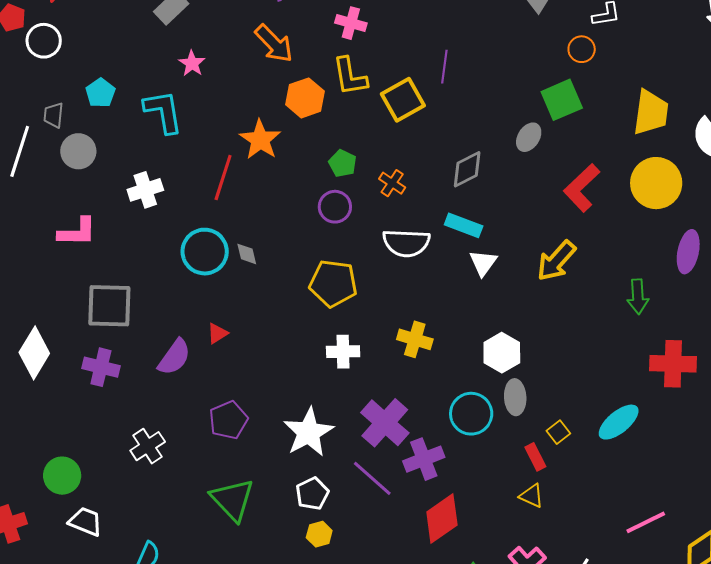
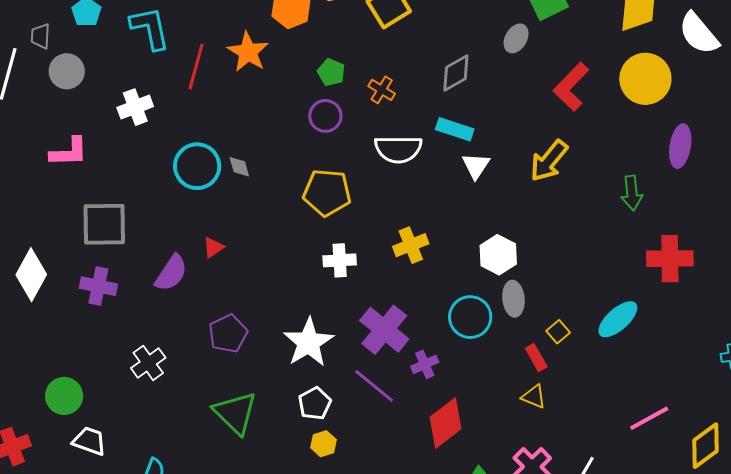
red line: (223, 177) -> (196, 66), moved
yellow cross: (415, 339) -> (411, 245), turned -36
purple cross: (424, 459) -> (425, 364), size x0.7

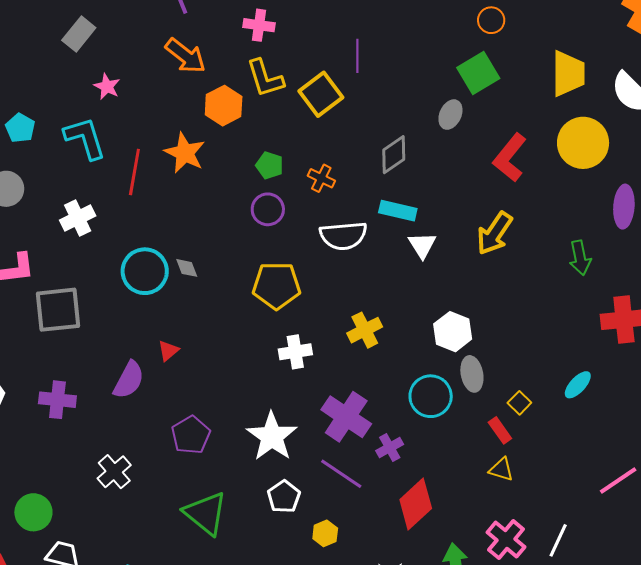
gray square: (104, 224) -> (58, 310), moved
cyan ellipse: (618, 319) -> (578, 385), size x0.7
yellow hexagon: (323, 444) -> (325, 533), moved

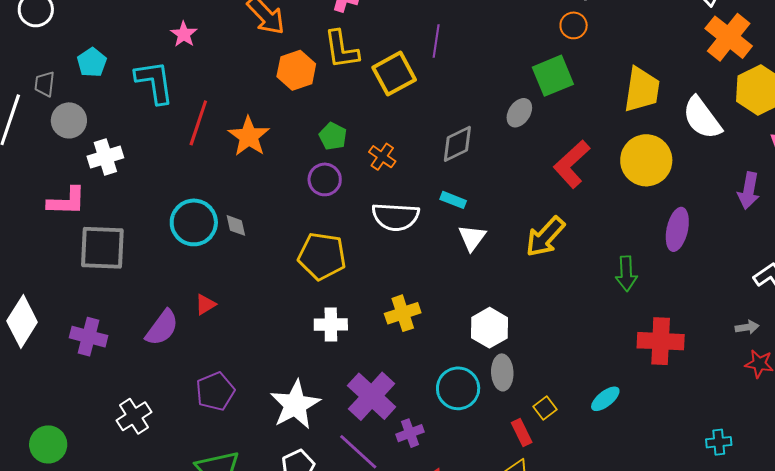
orange star: (185, 153) -> (249, 136), moved
cyan rectangle: (398, 211) -> (453, 200), size x0.7
white cross: (78, 218) -> (105, 157), moved

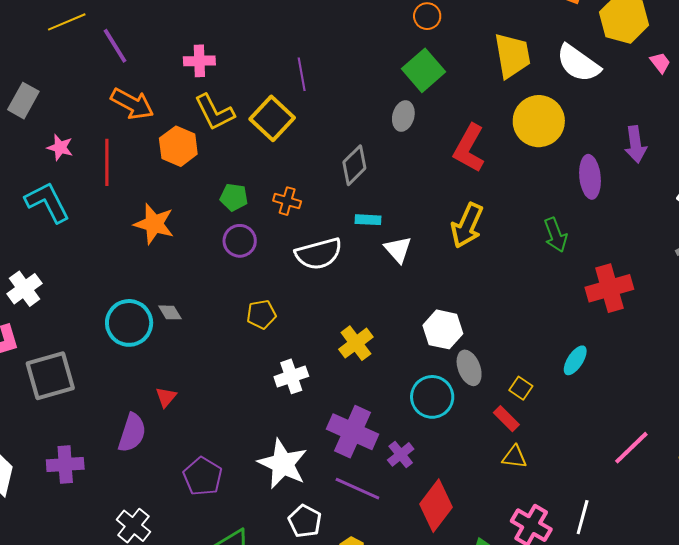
red line: (198, 123) -> (107, 162), moved
purple arrow: (749, 191) -> (636, 144), moved
yellow pentagon: (322, 256) -> (261, 314), size x0.6

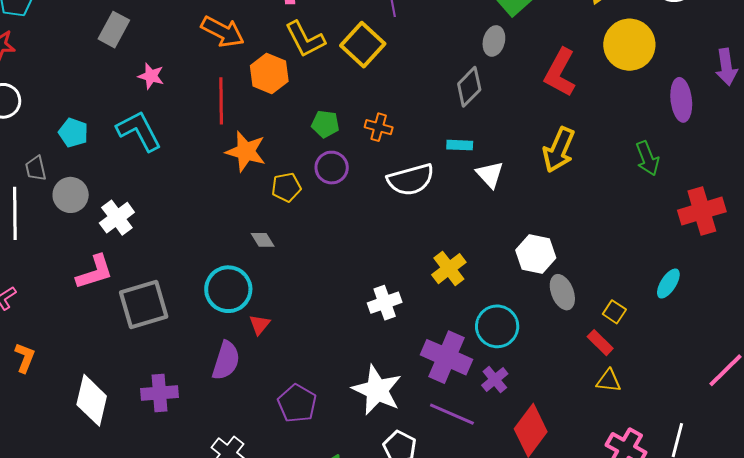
red line: (107, 162) -> (221, 101), moved
gray diamond: (354, 165) -> (469, 87), moved
yellow pentagon: (261, 314) -> (286, 187), moved
cyan circle: (129, 323) -> (228, 289), moved
cyan circle: (432, 397) -> (497, 326), moved

